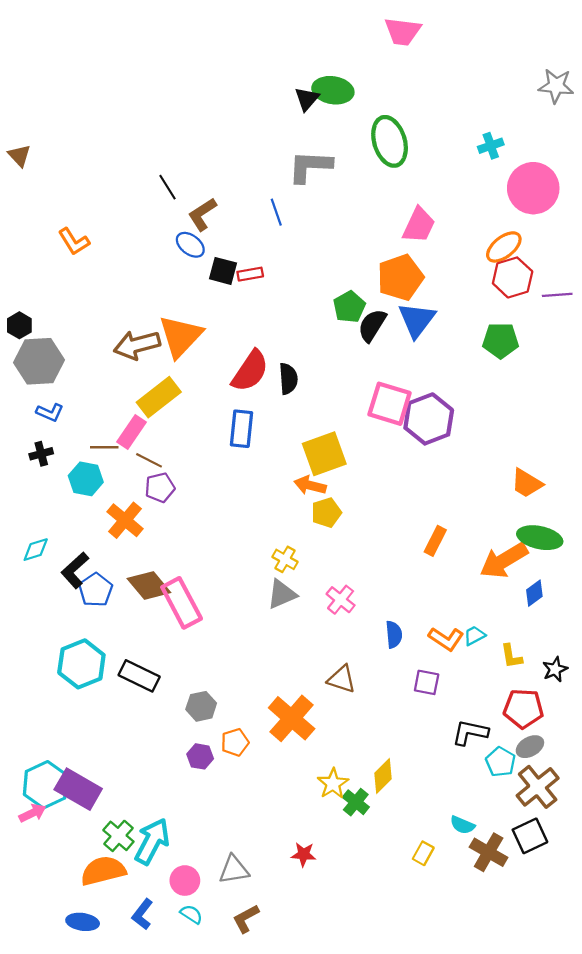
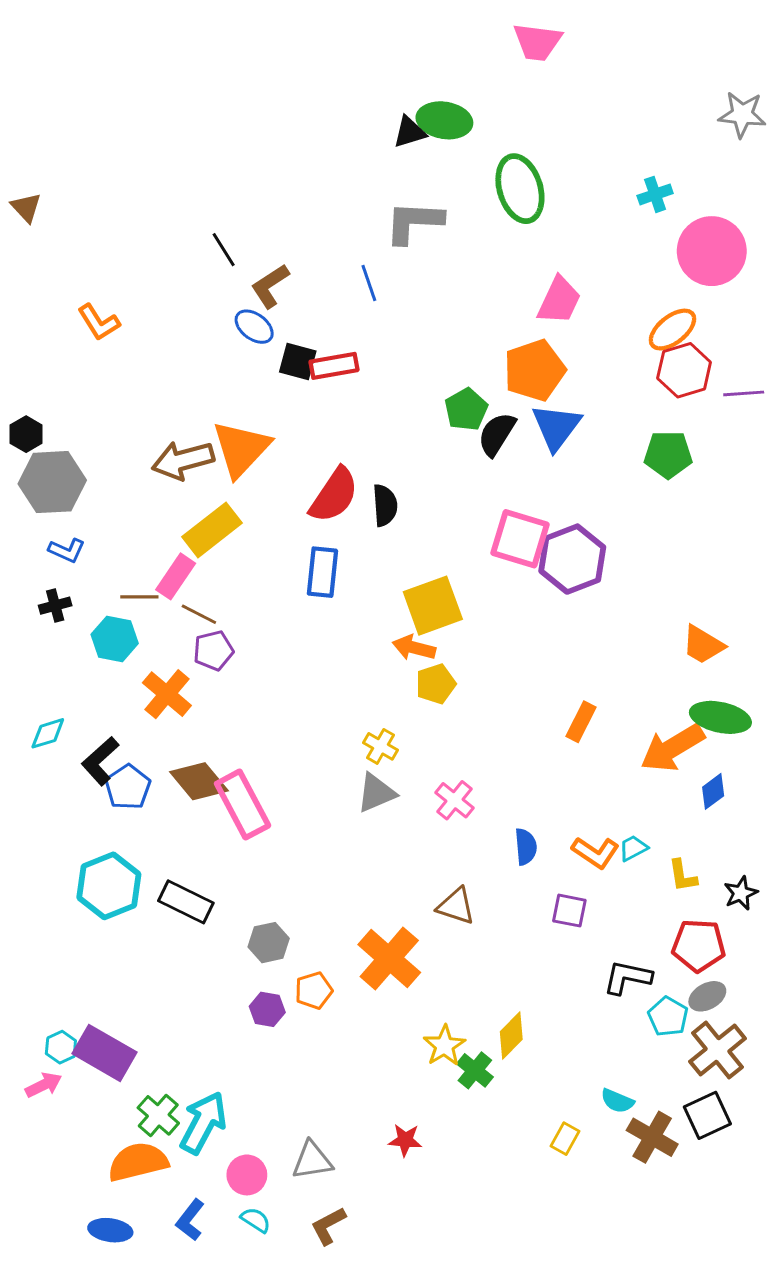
black triangle: (307, 99) -> (410, 132), turned 32
red rectangle: (250, 274) -> (334, 366), size x1.4
cyan hexagon: (46, 785) -> (61, 1047), size x0.5

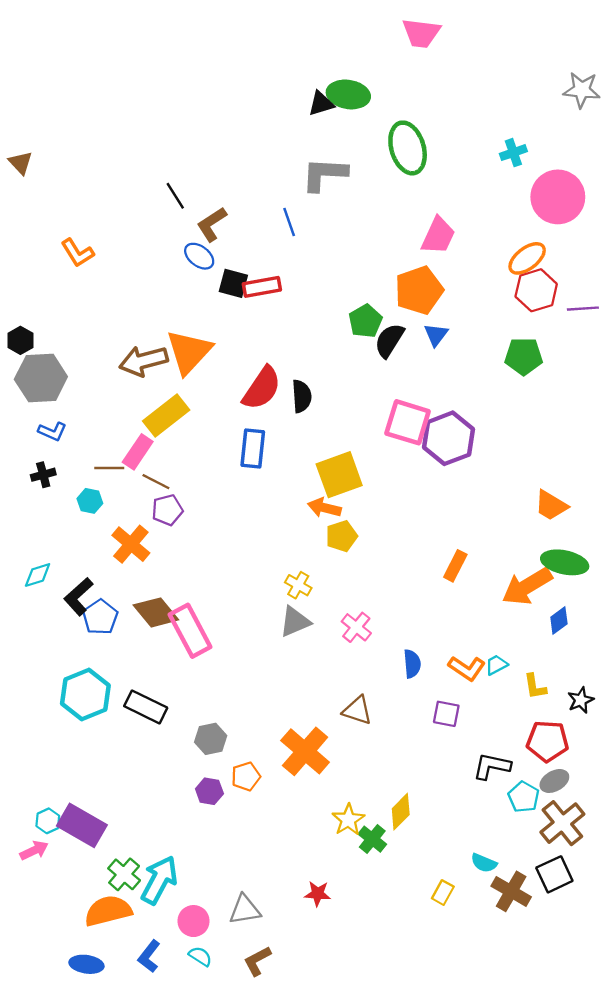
blue triangle: (556, 427) -> (436, 335), size x0.6
cyan hexagon: (115, 639) -> (90, 501), size x0.7

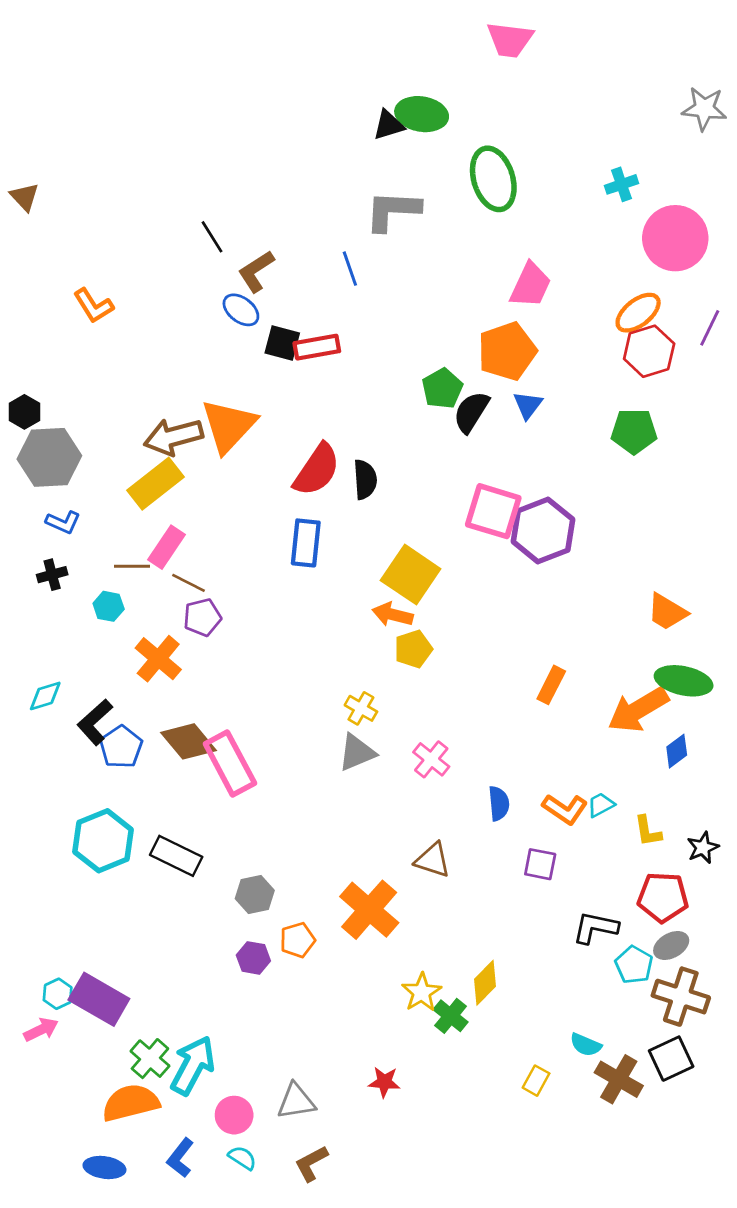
purple line: (583, 309) -> (710, 328), moved, turned -60
yellow rectangle: (166, 416) -> (155, 484), moved
yellow square: (339, 475) -> (411, 575), turned -36
brown cross: (562, 823) -> (681, 997), turned -33

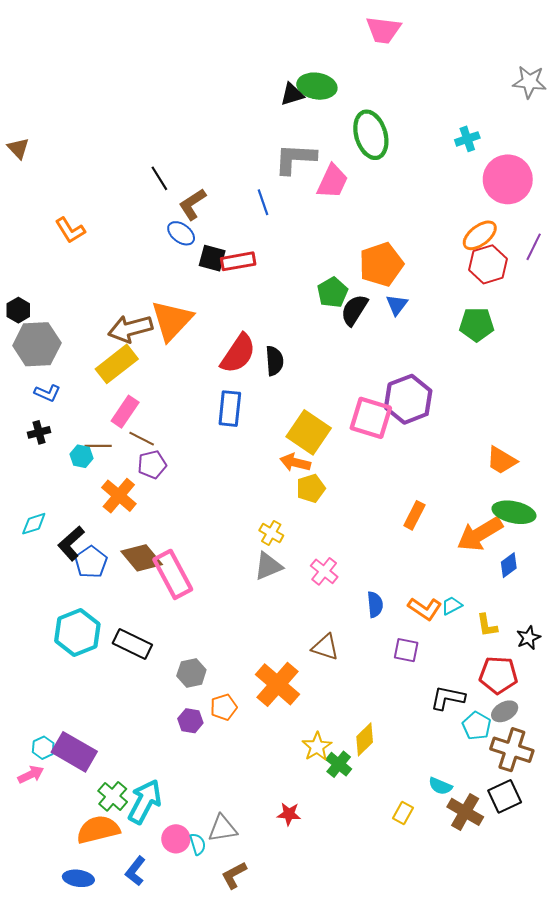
pink trapezoid: (531, 285) -> (332, 181), moved
pink square: (493, 511) -> (371, 418), moved
brown line: (132, 566) -> (98, 446), moved
cyan semicircle: (242, 1158) -> (198, 844), moved, turned 40

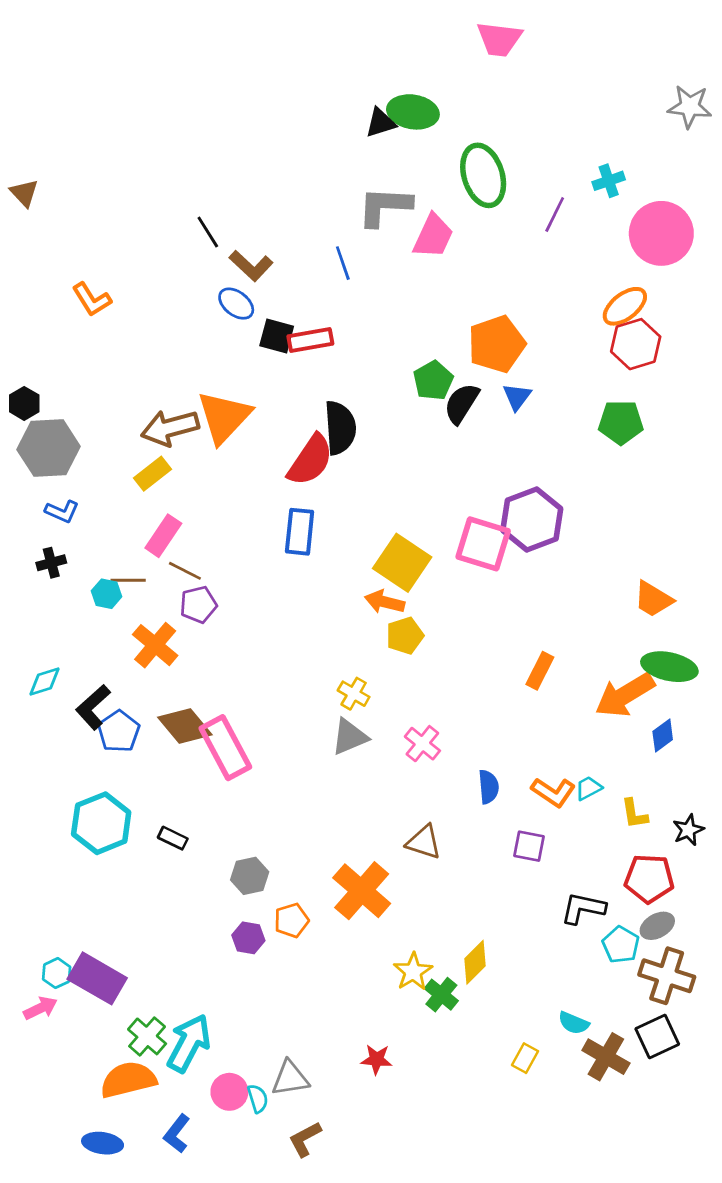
brown L-shape: (192, 204) -> (251, 266), turned -104
purple line: (534, 247) -> (555, 215), moved
black semicircle: (274, 361) -> (340, 428), moved, size x1.4
yellow rectangle: (117, 364) -> (152, 474), size x0.7
black rectangle: (132, 644) -> (173, 838), size x0.6

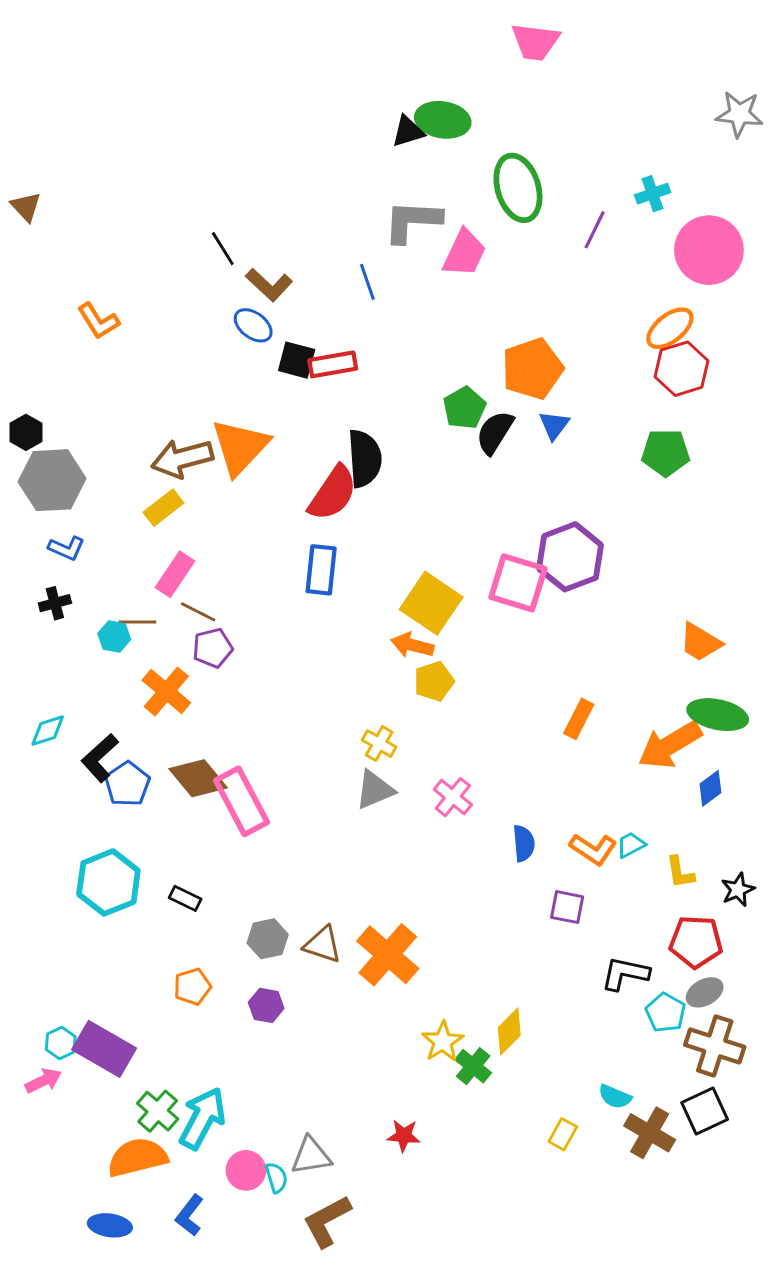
brown triangle: (424, 842) -> (323, 945), moved
orange pentagon: (291, 920) -> (192, 987), moved
brown L-shape: (305, 1139) -> (327, 1221), size x1.4

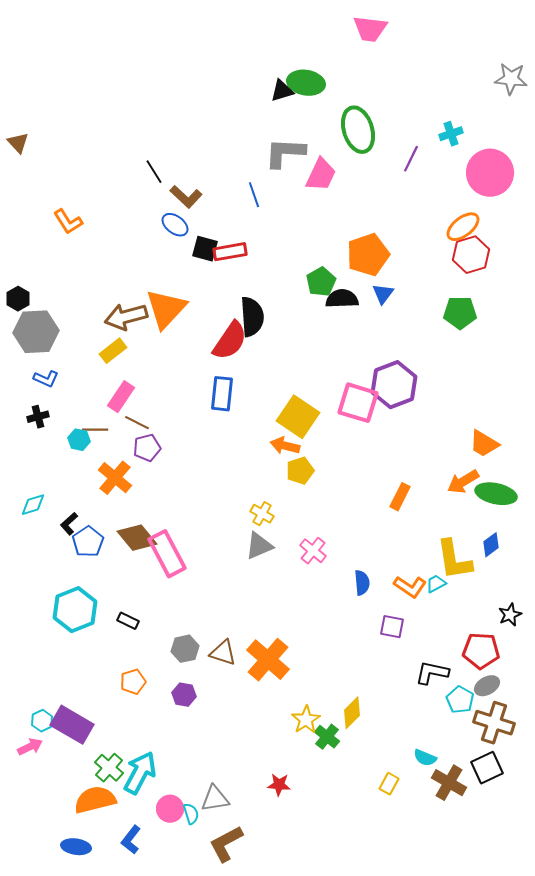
black semicircle: (495, 432) -> (342, 299), turned 56
orange arrow: (670, 745) -> (463, 482), moved, size x0.7
black L-shape: (100, 758) -> (69, 524), size x0.7
yellow L-shape: (680, 872) -> (454, 560), moved, size x1.8

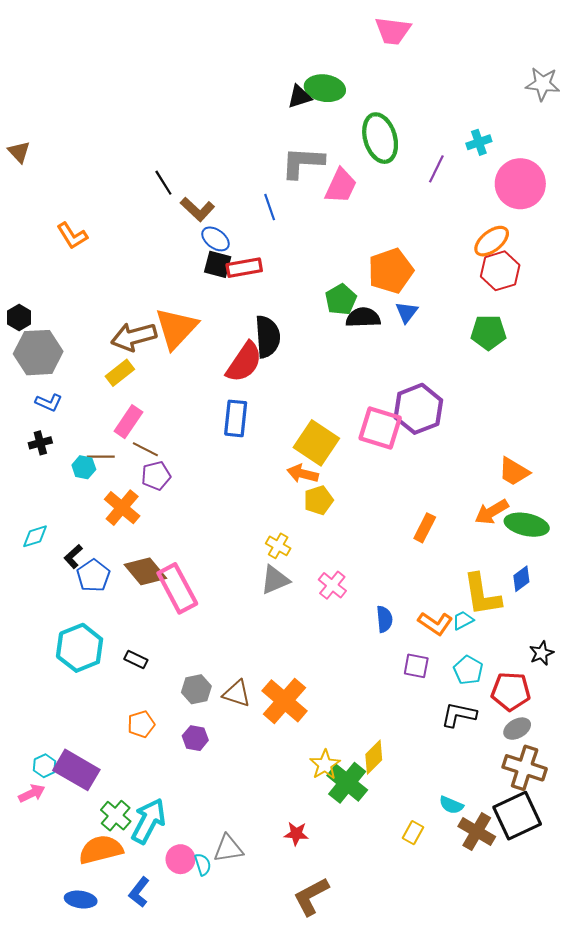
blue ellipse: (175, 225) -> (216, 239), moved
cyan pentagon: (460, 700) -> (468, 670), moved
green cross: (327, 737) -> (347, 783), size x1.5
black square: (487, 768) -> (517, 816), size x1.4
brown L-shape: (226, 844) -> (311, 896), moved

